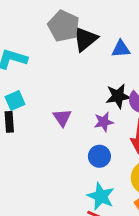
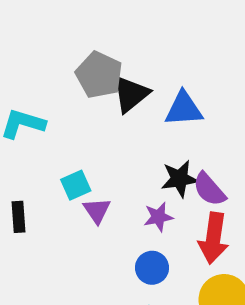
blue triangle: (121, 49) -> (184, 109), size x1.4
cyan square: (15, 100) -> (76, 185), moved

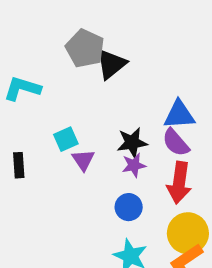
blue triangle: (184, 109) -> (179, 115), moved
black star: (180, 179) -> (132, 143), moved

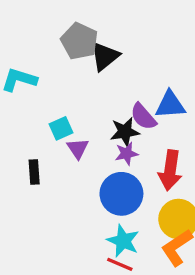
purple semicircle: (176, 143) -> (143, 117), moved
black rectangle: (19, 165) -> (34, 172), moved
blue circle: (129, 207) -> (121, 194), size x1.6

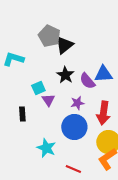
black star: (125, 132) -> (65, 75), moved, turned -30
cyan star: (123, 241) -> (46, 148), moved

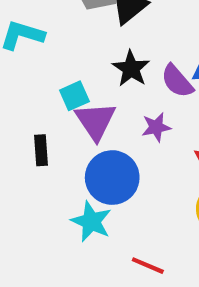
purple triangle: (48, 100) -> (95, 121), size x1.5
blue circle: (74, 127) -> (112, 178), moved

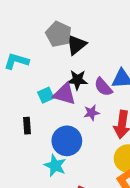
black star: (131, 69) -> (77, 80), turned -30
purple triangle: (95, 121) -> (65, 94), moved, turned -40

